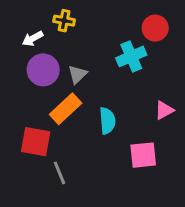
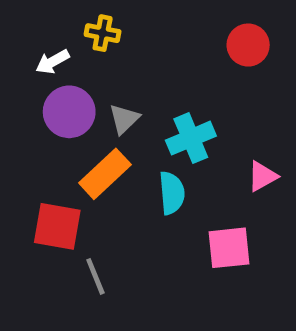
cyan cross: (131, 56) -> (191, 138), moved

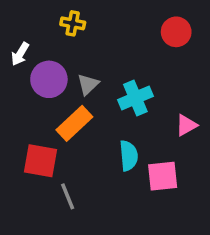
white arrow: (52, 62) -> (20, 54), moved, turned -30
cyan semicircle: (172, 193) -> (129, 156), moved

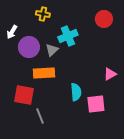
cyan cross: (135, 98) -> (68, 36), moved
orange rectangle: (74, 123) -> (44, 73), turned 40

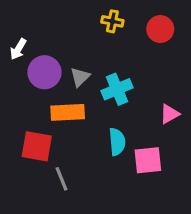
yellow cross: (43, 14) -> (112, 21), moved
cyan cross: (68, 36) -> (117, 89), moved

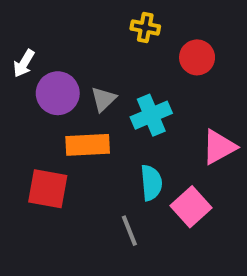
red circle: (160, 29) -> (197, 57), moved
pink triangle: (170, 114) -> (219, 147), size x1.4
pink square: (148, 160) -> (191, 207), turned -36
gray line: (61, 179) -> (129, 231), moved

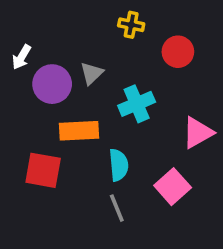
gray triangle: (103, 99) -> (92, 73), moved
cyan semicircle: (151, 183) -> (119, 165), moved

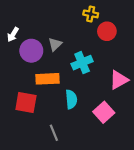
yellow cross: (131, 25) -> (91, 14), moved
gray line: (117, 208) -> (54, 133), moved

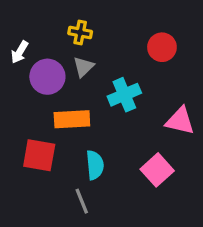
yellow cross: (91, 14) -> (80, 32), moved
pink triangle: (119, 80) -> (180, 121), turned 42
cyan semicircle: (71, 99) -> (95, 165), moved

